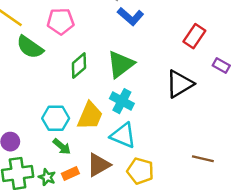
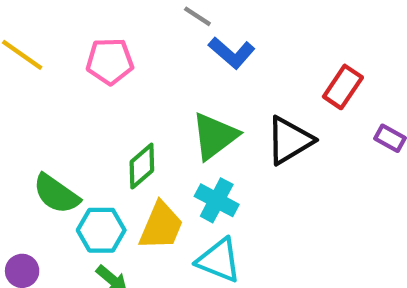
green semicircle: (30, 47) -> (56, 194), moved
green diamond: (79, 65) -> (142, 166), moved
black triangle: (180, 84) -> (289, 140), moved

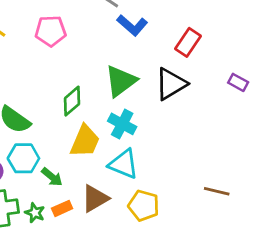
red rectangle: (343, 87) -> (188, 42), moved
cyan hexagon: (101, 230) -> (23, 158), moved

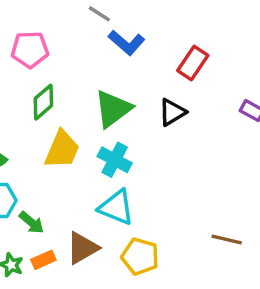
black triangle: (171, 84) -> (172, 112), size x0.7
green diamond: (72, 101) -> (43, 102), moved
yellow trapezoid: (85, 141) -> (62, 150), moved

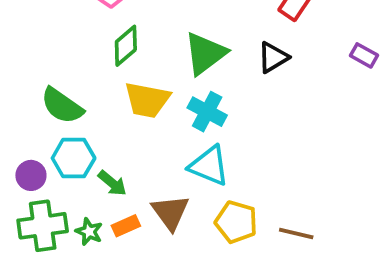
yellow trapezoid: (62, 150) -> (147, 100), turned 78
brown line: (227, 239) -> (296, 234), moved
brown triangle: (82, 248) -> (170, 212), turned -36

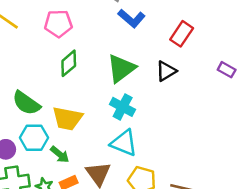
yellow trapezoid: (147, 100) -> (67, 118), moved

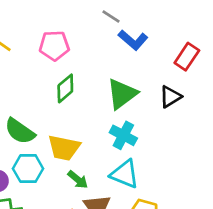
green arrow: (60, 154) -> (78, 180), moved

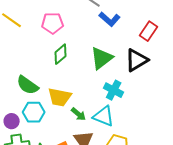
black triangle: (170, 97) -> (137, 60), size x1.4
cyan cross: (123, 135) -> (114, 90), moved
green arrow: (78, 180) -> (79, 114), moved

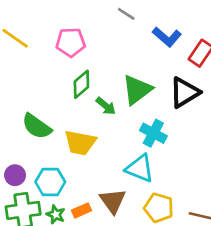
blue L-shape: (110, 19) -> (167, 37), moved
cyan hexagon: (34, 112) -> (50, 182), moved
green arrow: (79, 114) -> (106, 106), moved

